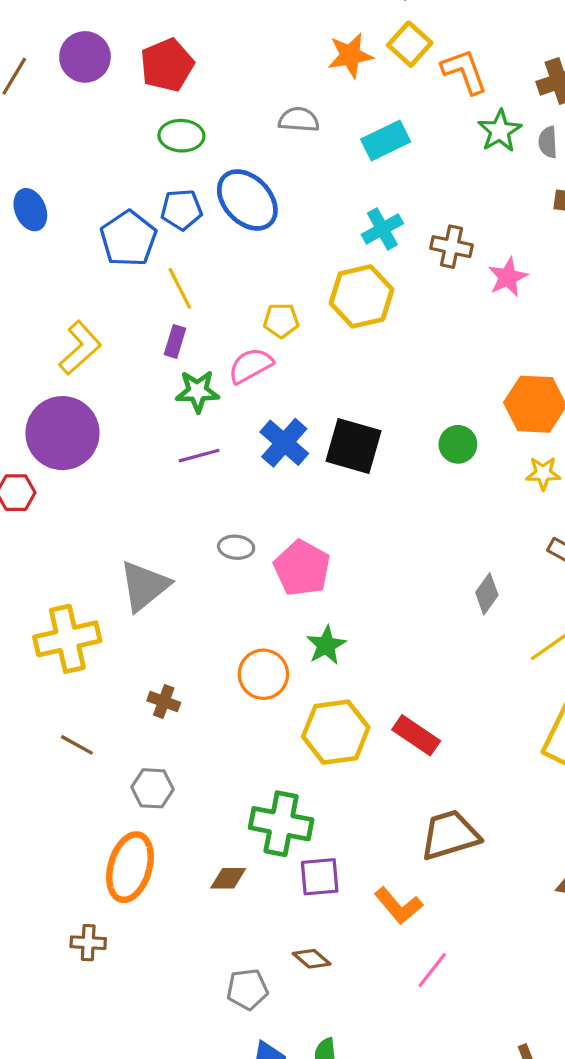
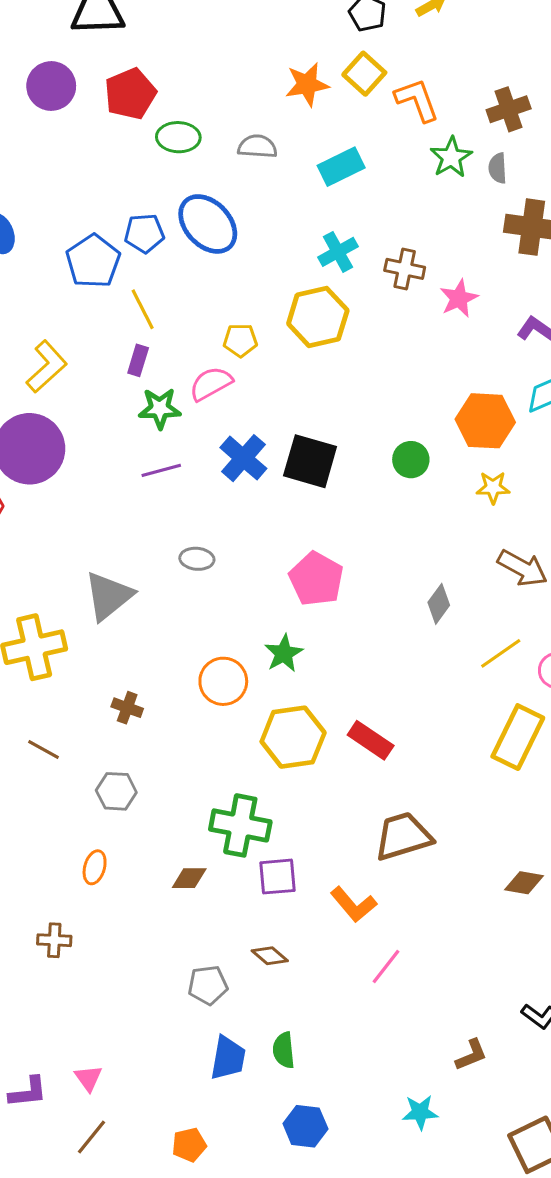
green ellipse: (181, 136) -> (178, 137), moved
pink pentagon: (302, 568) -> (316, 579), moved
orange ellipse: (130, 867) -> (95, 867), size x0.5

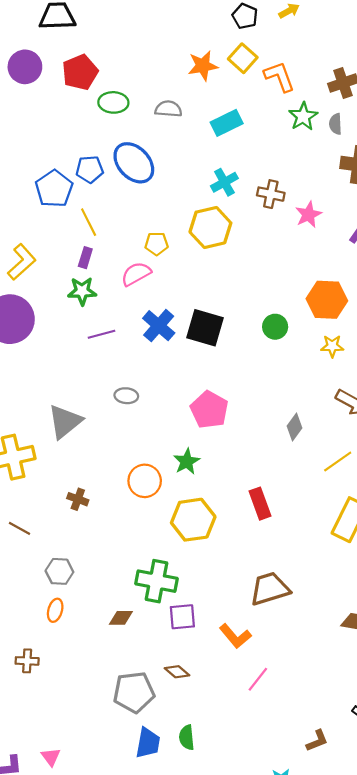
green star: (160, 408) -> (82, 291), moved
red rectangle: (371, 740) -> (260, 504), moved, turned 36
gray hexagon: (116, 791) -> (59, 571), moved
gray pentagon: (208, 985) -> (134, 692), size x1.5

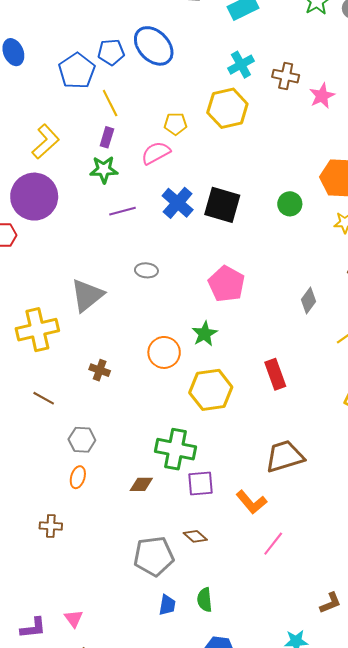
blue trapezoid: (148, 743) -> (167, 605), size x0.7

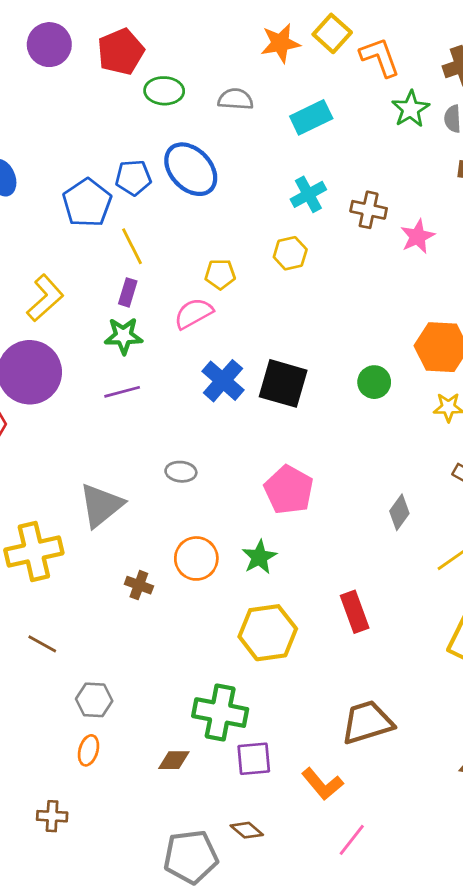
yellow hexagon: (227, 108) -> (290, 253), size x0.6
purple line: (123, 211) -> (122, 392), moved
orange circle: (164, 352) -> (196, 558), moved
brown cross: (100, 370) -> (139, 585), moved

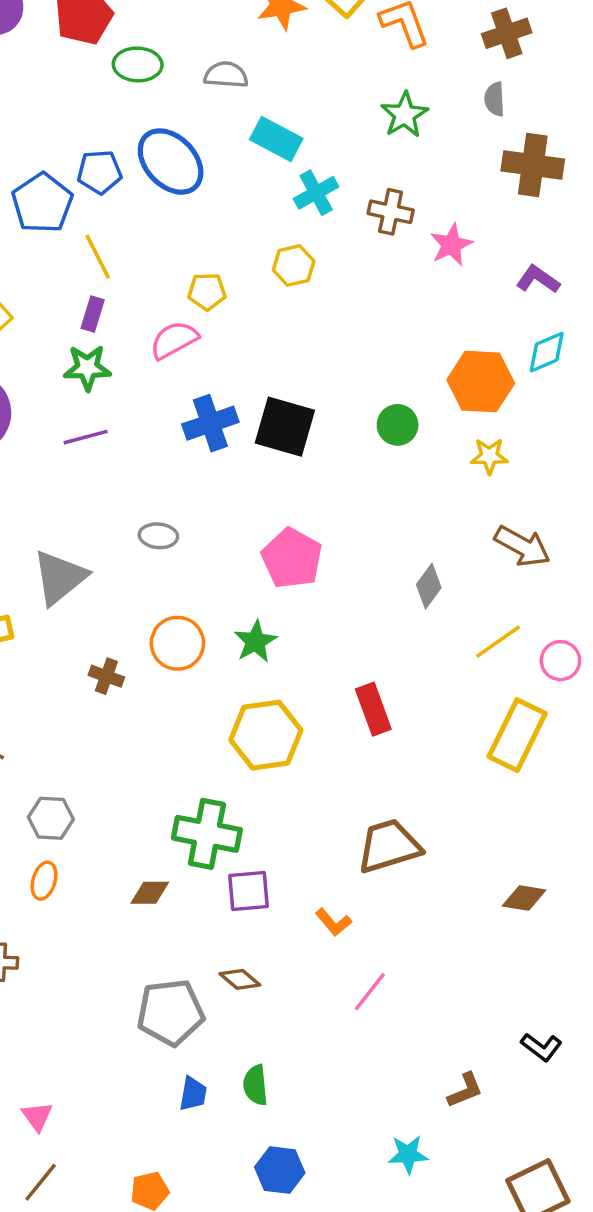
green star: (411, 109) -> (404, 115), moved
cyan rectangle: (311, 117) -> (276, 139), moved, turned 54
blue cross: (223, 381) -> (210, 423), turned 30
orange L-shape: (322, 784) -> (333, 922), size x0.7

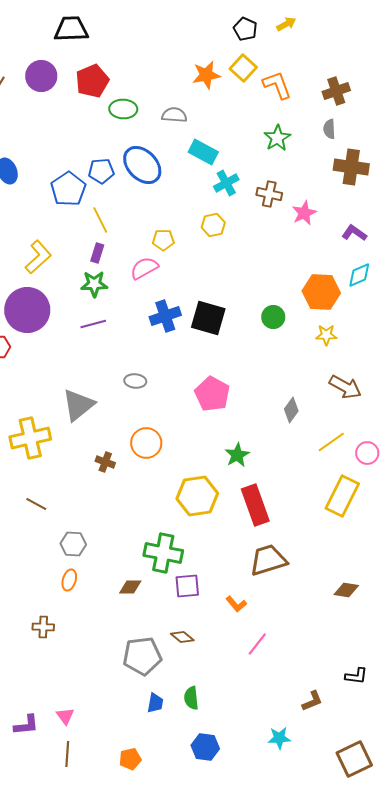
green star: (255, 642) -> (237, 455), moved
red rectangle: (373, 709) -> (255, 505), moved, size x1.4
black L-shape: (541, 1047) -> (356, 676), turned -30
brown line: (41, 1182) -> (67, 754), turned -35

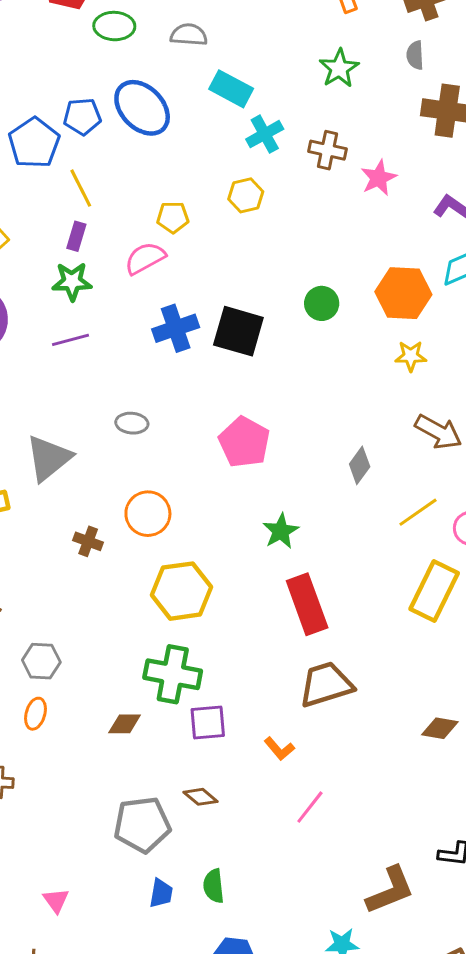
green circle: (273, 317) -> (322, 303), moved
yellow hexagon: (197, 496) -> (181, 591), moved
brown L-shape: (312, 701) -> (390, 890), size x1.6
pink triangle: (65, 716) -> (56, 901), moved

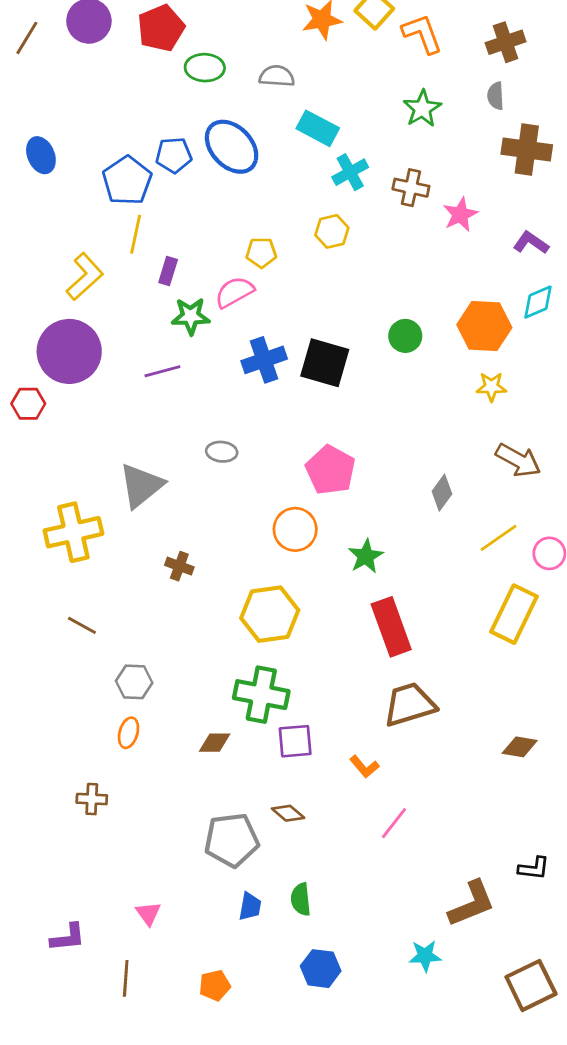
yellow line: (81, 188) -> (136, 234), moved, turned 39
green star: (72, 282) -> (191, 316), moved
orange circle: (148, 514) -> (295, 529), moved

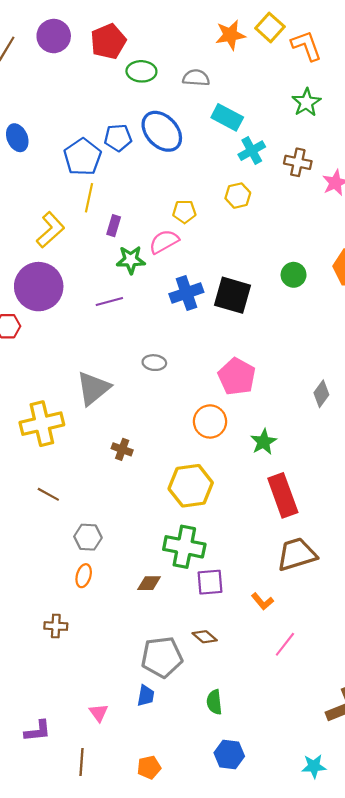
blue trapezoid: (250, 906) -> (146, 696), moved
cyan star: (425, 956) -> (314, 766), moved

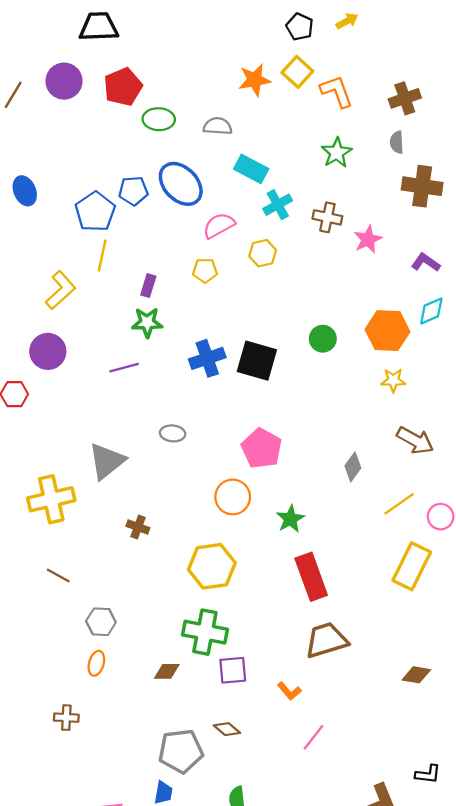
purple rectangle: (114, 226) -> (148, 286), moved
pink semicircle: (164, 242) -> (219, 225), moved
purple circle: (39, 287) -> (48, 351), size x0.7

